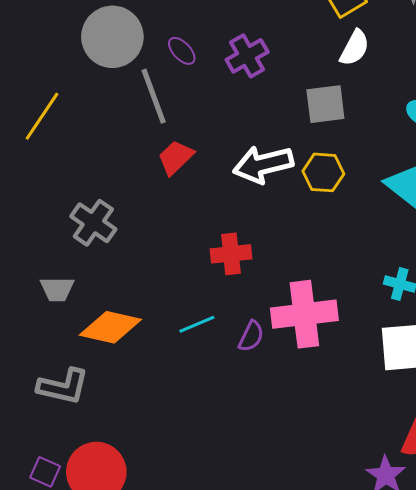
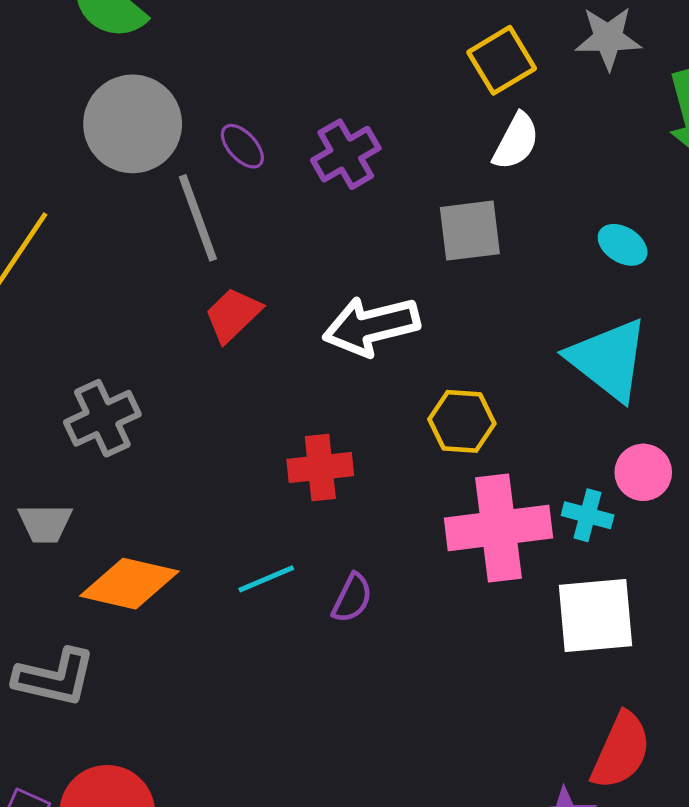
yellow hexagon: (323, 172) -> (462, 421), moved
gray cross: (93, 223) -> (102, 418), turned 30
pink cross: (304, 314) -> (498, 528), moved

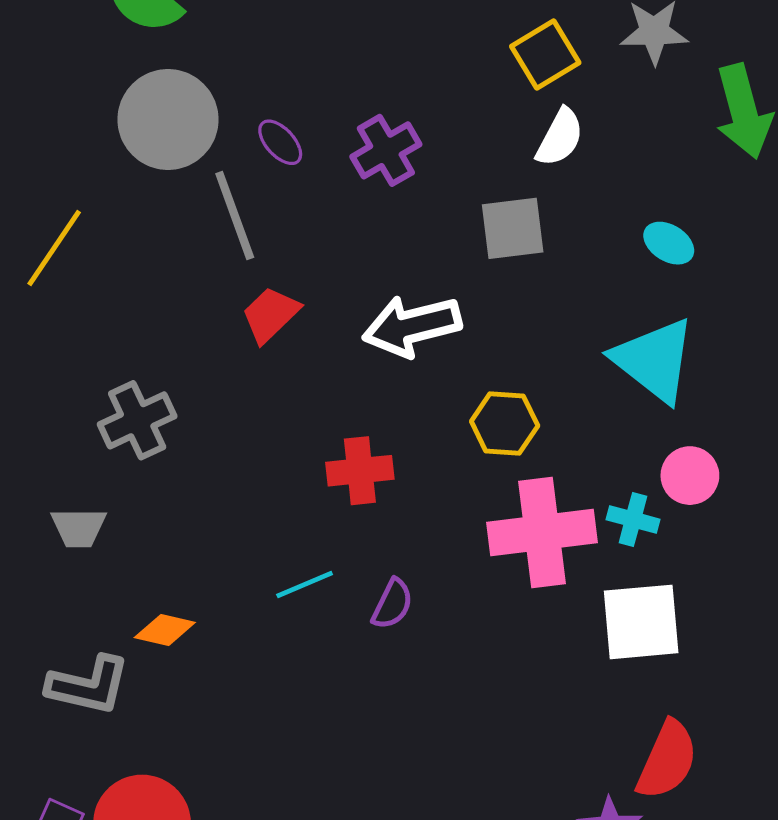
orange diamond: (129, 584) -> (165, 630), moved, size x0.6

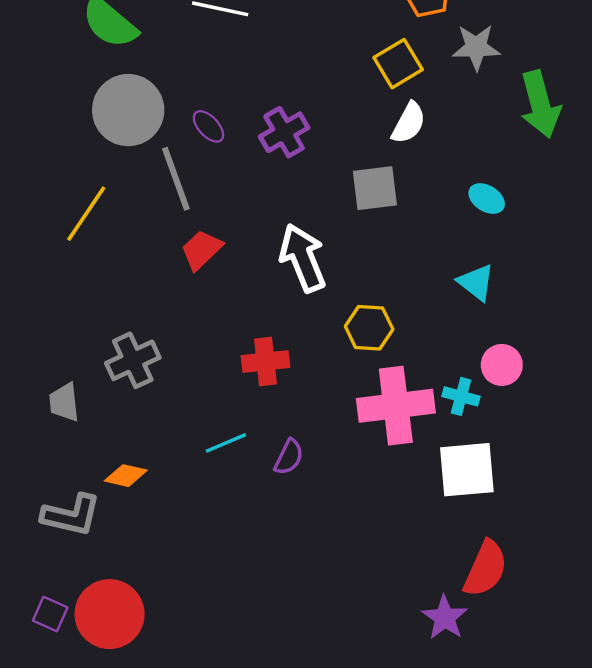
yellow line: (54, 248) -> (86, 214), moved
white arrow: (412, 326) -> (303, 258), turned 82
cyan triangle: (654, 360) -> (476, 282), size x0.6
gray cross: (137, 420) -> (133, 360), moved
gray trapezoid: (79, 528) -> (64, 402), turned 84

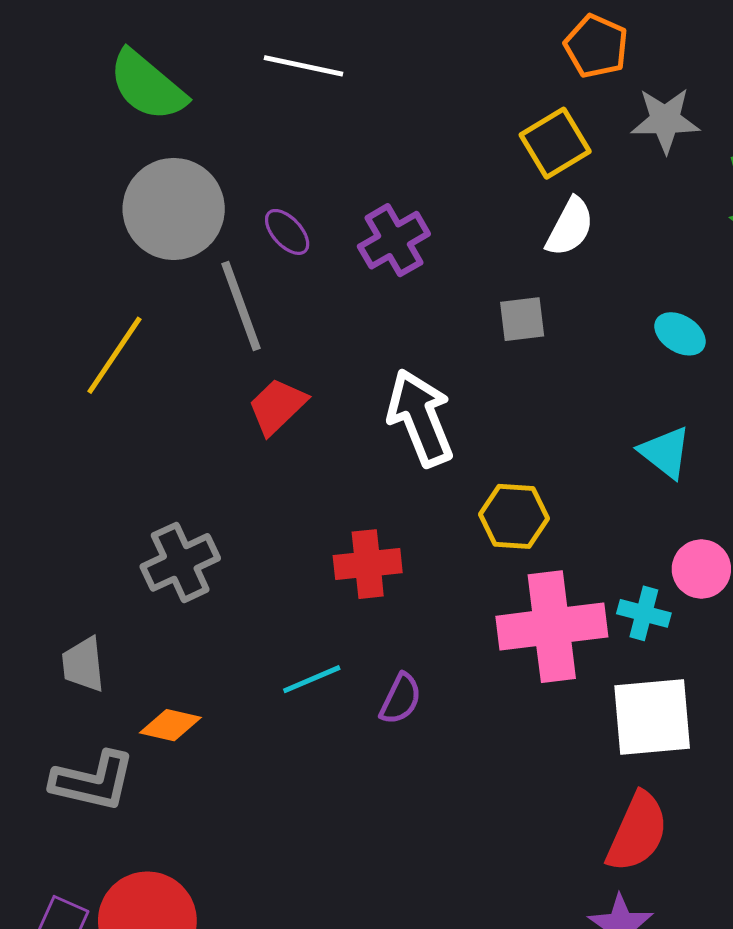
gray square: (375, 188) -> (522, 319), size x0.7
gray trapezoid: (64, 402) -> (83, 664), moved
red semicircle: (485, 569) -> (637, 832), moved

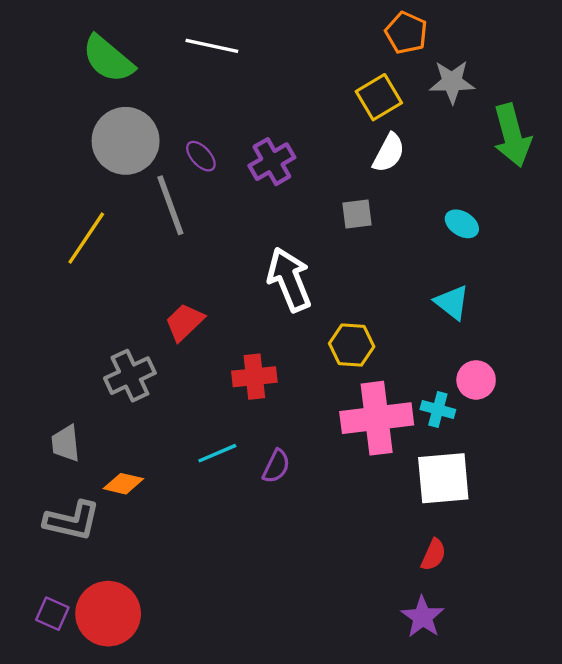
red trapezoid: (277, 406) -> (185, 322), moved
red semicircle: (637, 832) -> (433, 555), size x0.6

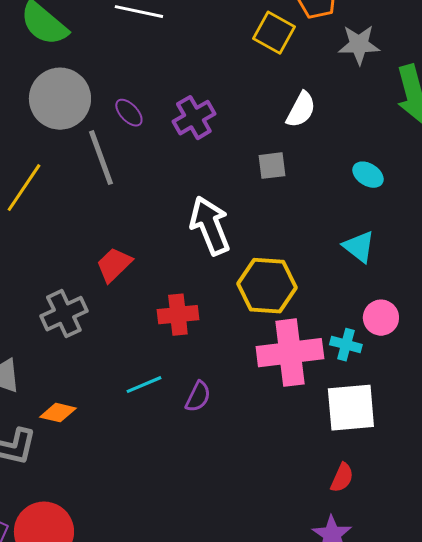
yellow square: (379, 97) -> (274, 33), moved, turned -30
yellow hexagon: (352, 345) -> (267, 286), size x1.4

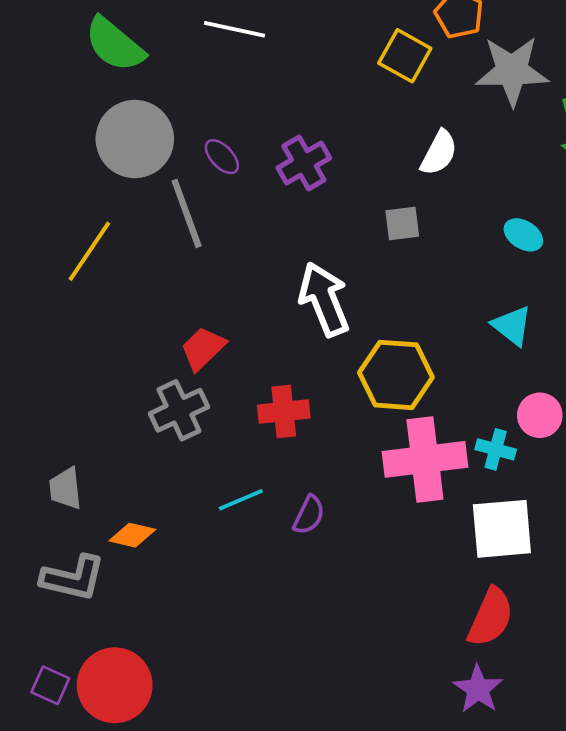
gray star: (359, 45) -> (512, 71), size x1.4
gray cross: (64, 314) -> (179, 410), moved
red semicircle: (342, 478) -> (491, 617), size x1.6

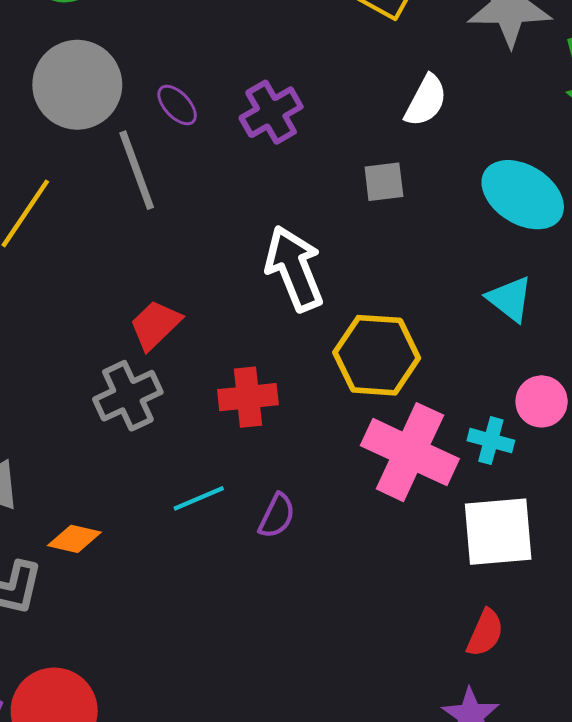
cyan ellipse: (523, 235) -> (523, 195), size x1.8
pink cross: (425, 459) -> (410, 452), turned 32
red semicircle: (491, 617) -> (485, 633), size x0.7

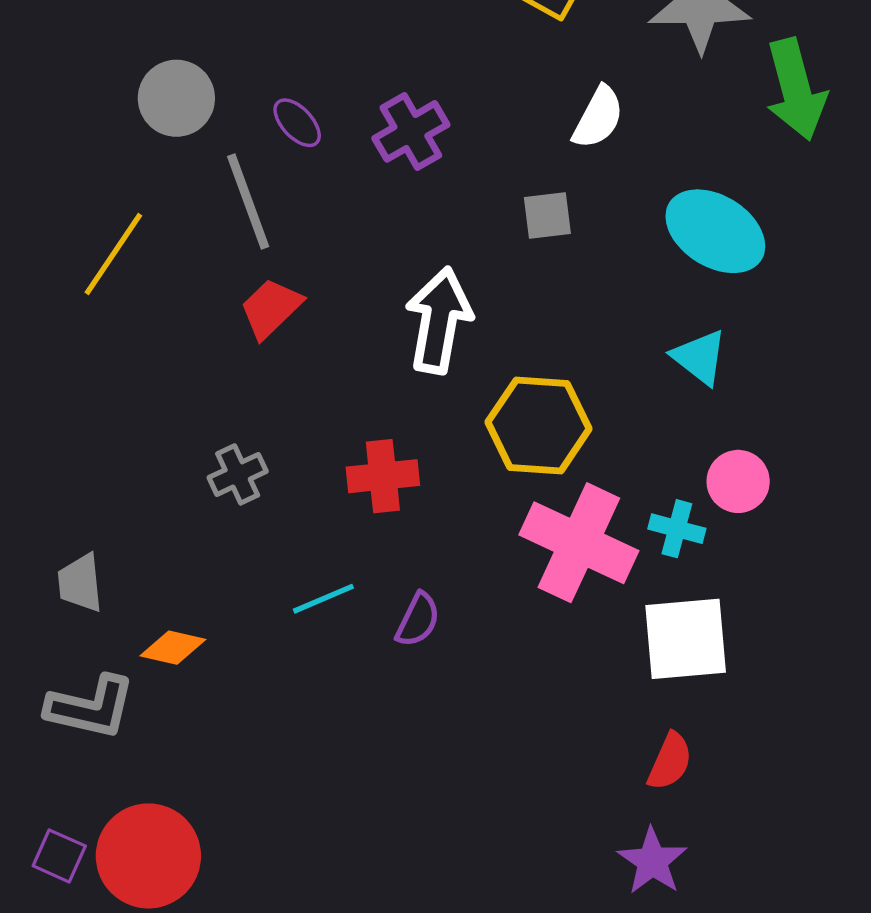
gray circle: (77, 85) -> (176, 98), size x0.7
white arrow: (294, 268) -> (439, 320), turned 32
red trapezoid: (155, 325) -> (271, 308), moved
gray cross: (128, 396) -> (238, 474), size x0.7

